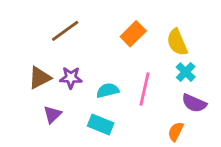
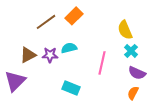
orange rectangle: (133, 34) -> (74, 16), moved
cyan semicircle: (108, 90) -> (69, 48), moved
purple triangle: (52, 115) -> (15, 81), moved, size x1.6
orange semicircle: (176, 132) -> (133, 93), moved

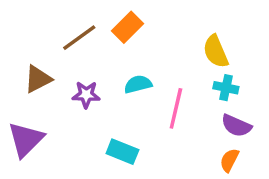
cyan semicircle: (69, 48) -> (138, 84), moved
cyan cross: (131, 51) -> (226, 88), turned -32
brown triangle: (28, 55) -> (38, 79), moved

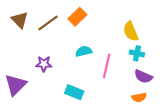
brown triangle: (38, 79) -> (20, 20), moved, turned -48
purple star: (86, 95) -> (44, 64), moved
orange semicircle: (229, 160) -> (139, 97), turned -128

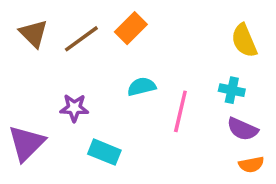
yellow semicircle: (131, 31) -> (244, 41), moved
cyan rectangle: (74, 92) -> (104, 152), moved
orange semicircle: (139, 97) -> (251, 164), moved

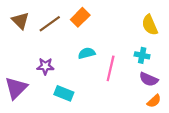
orange semicircle: (251, 164) -> (154, 101), turned -32

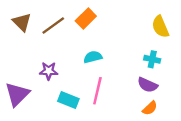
pink line: (111, 68) -> (97, 91), moved
purple semicircle: (149, 79) -> (148, 85), moved
orange semicircle: (154, 101) -> (150, 108), moved

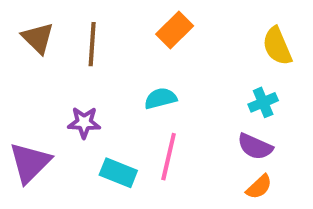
orange rectangle: (86, 19) -> (175, 30), moved
brown line: (53, 26) -> (92, 44), turned -50
cyan cross: (152, 59) -> (263, 102), turned -35

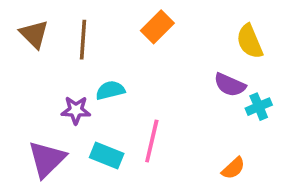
cyan semicircle: (161, 98) -> (110, 90), moved
cyan cross: (263, 102) -> (259, 107), moved
purple semicircle: (255, 147) -> (230, 85), moved
purple triangle: (30, 163) -> (47, 159), moved

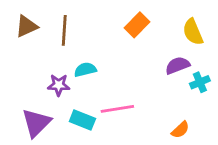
orange rectangle: (157, 27) -> (137, 25), moved
brown triangle: (34, 34) -> (27, 26), turned 50
purple semicircle: (230, 85) -> (178, 65), turned 135
pink line: (152, 141) -> (117, 109), turned 68

